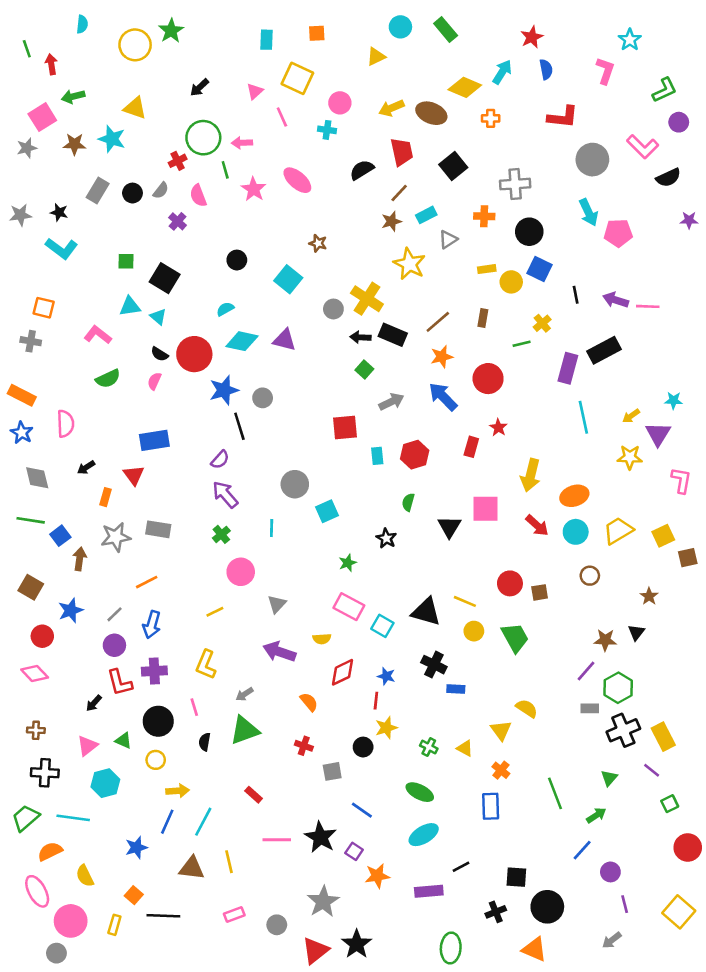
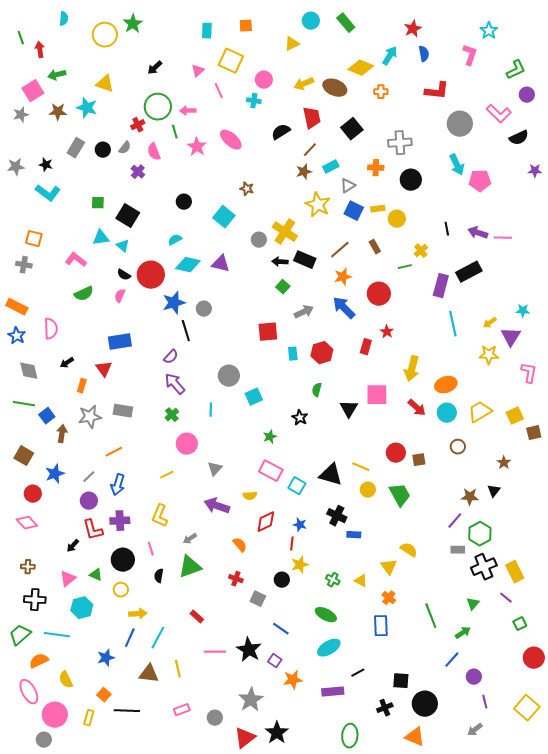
blue square: (540, 269) -> (354, 211), moved
brown rectangle: (483, 318) -> (375, 247), turned -40
gray square: (332, 771) -> (258, 599), turned 35

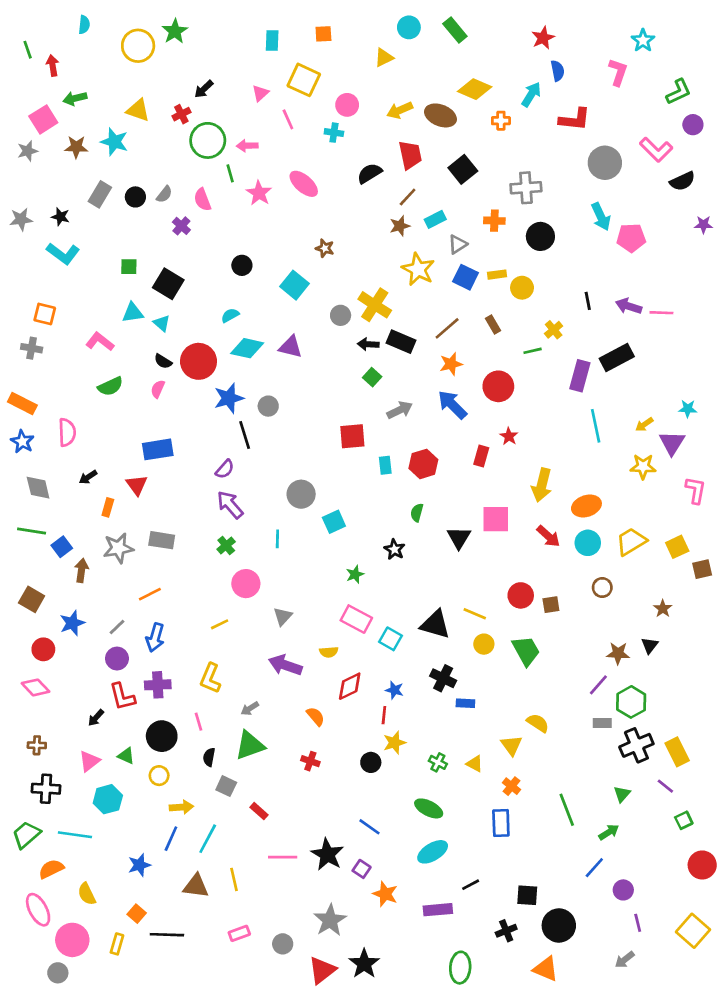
cyan arrow: (390, 56) -> (531, 94), moved
red cross: (138, 125) -> (181, 114), moved
gray square: (258, 599) -> (226, 786), moved
orange star: (293, 680) -> (385, 894), turned 30

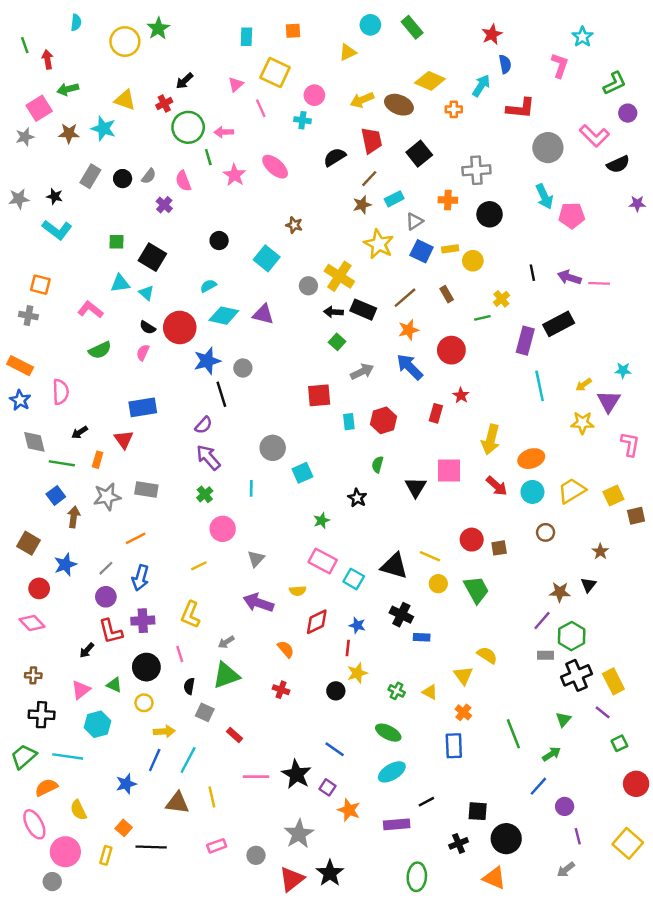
green line: (32, 531) -> (62, 463), moved

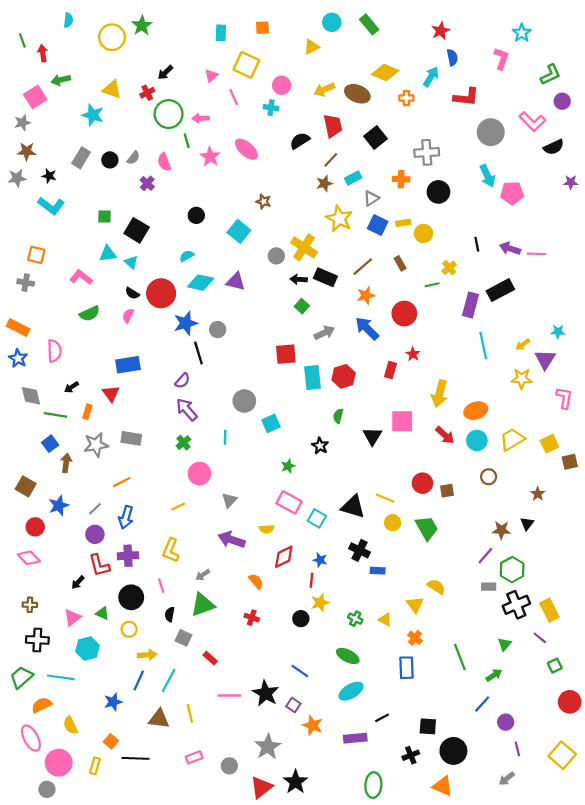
brown star: (69, 133) -> (27, 151), moved
cyan rectangle: (349, 422) -> (313, 378), size x1.6

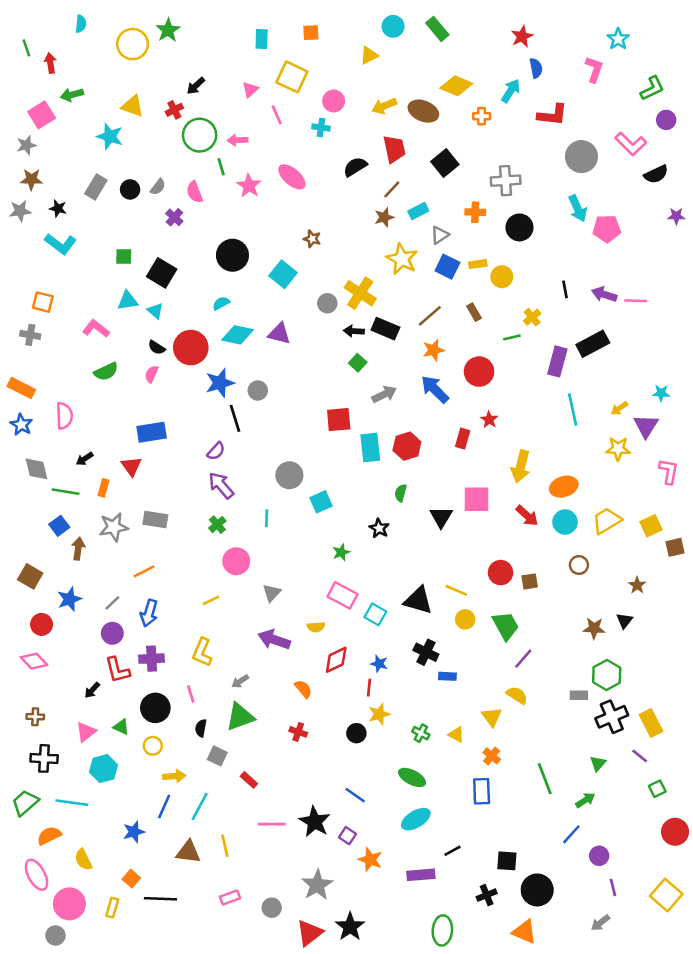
black circle: (196, 215) -> (232, 255), size x1.6
purple line: (485, 556) -> (523, 659), moved

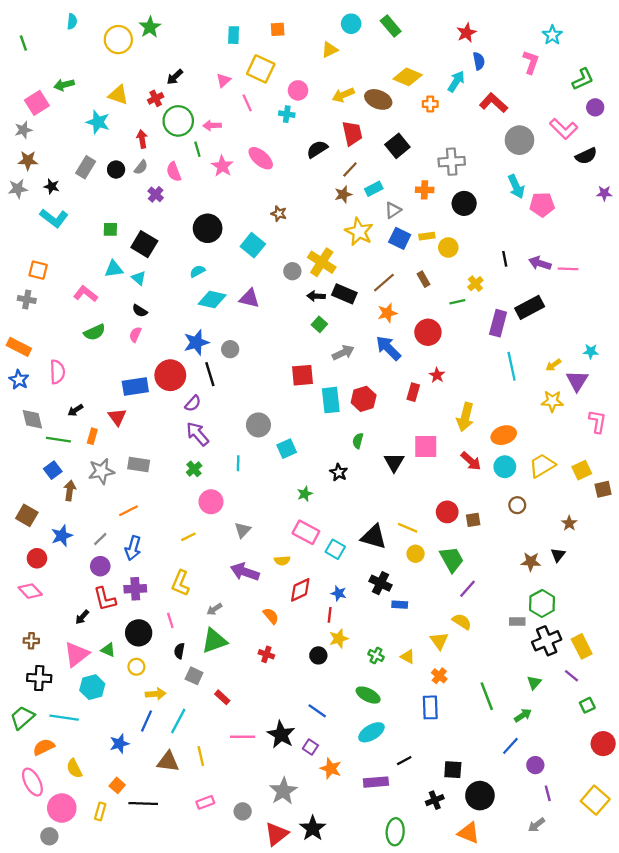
red arrow: (50, 63) -> (142, 139), moved
red L-shape: (552, 115) -> (494, 103), turned -144
red circle: (191, 348) -> (170, 375), moved
pink triangle: (86, 732) -> (76, 654), size x1.4

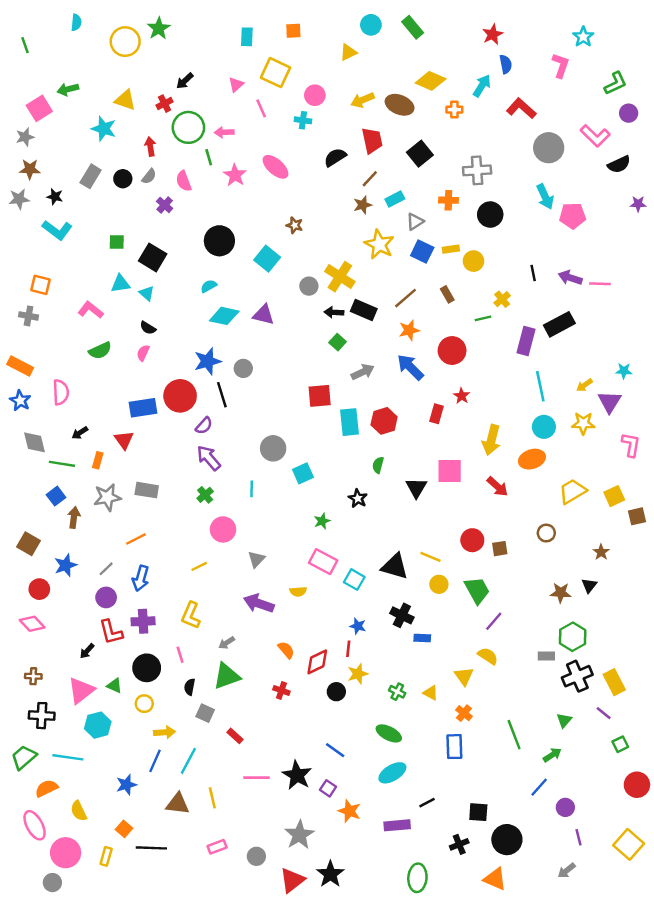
cyan circle: (505, 467) -> (544, 427), moved
red diamond: (300, 590) -> (317, 662), moved

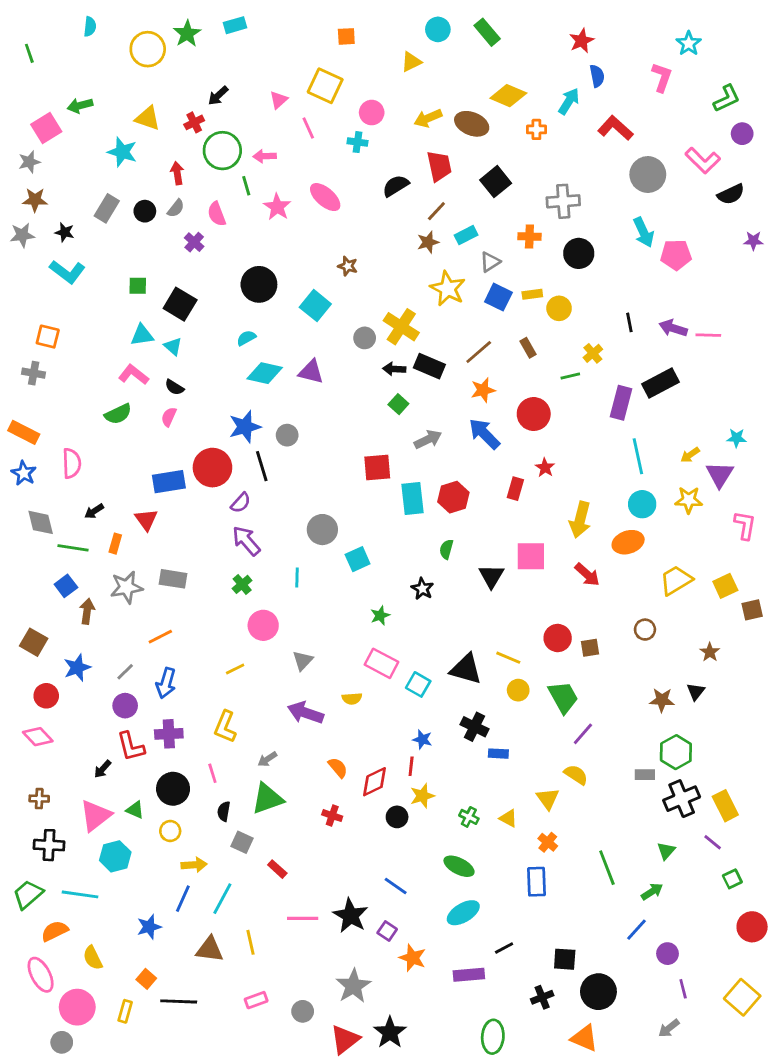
cyan rectangle: (247, 37) -> (235, 25), moved, turned 72
pink L-shape: (91, 310) -> (134, 375), moved

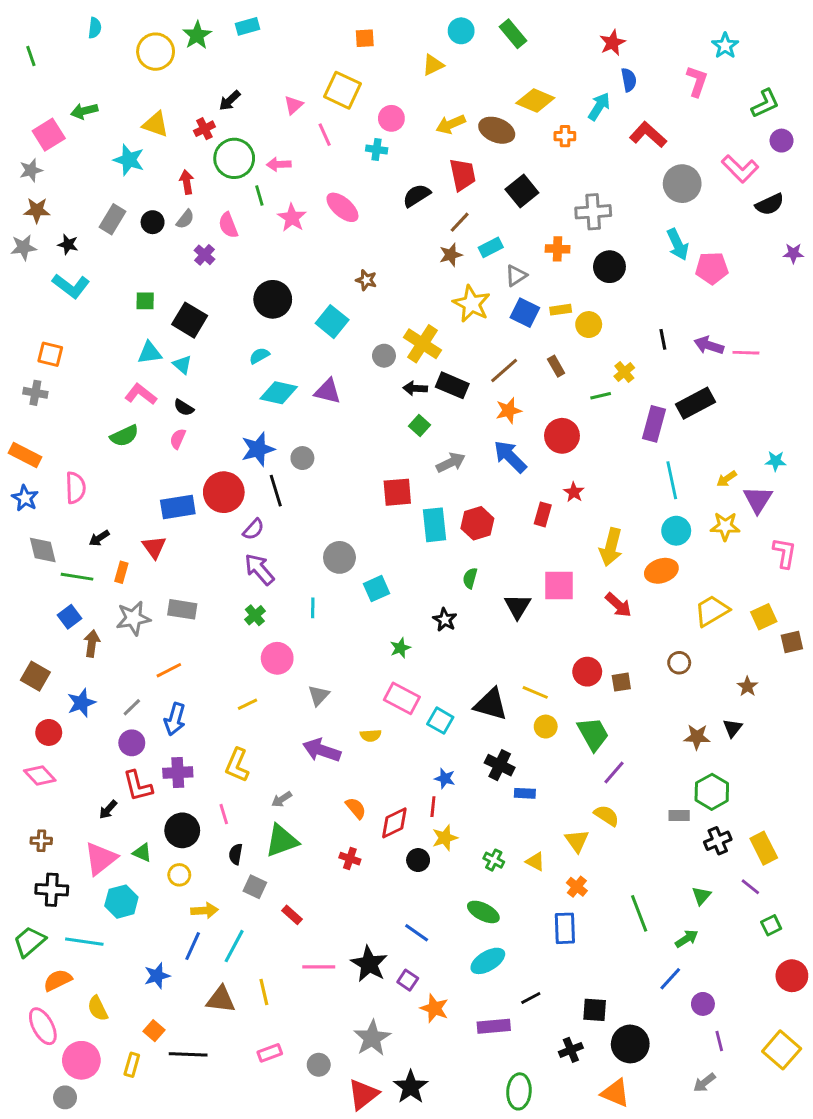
black cross: (682, 799) -> (718, 841), size x0.7

